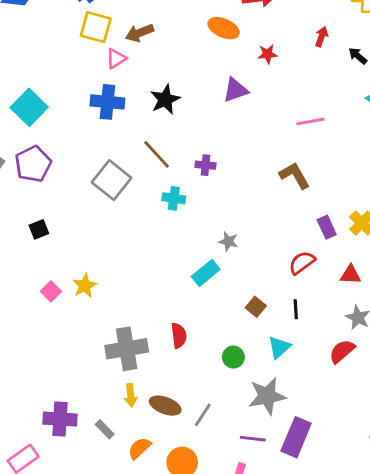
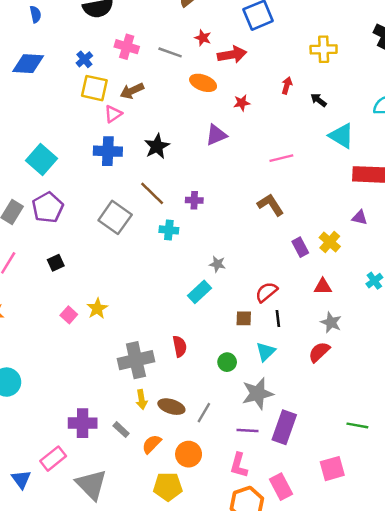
red semicircle: (302, 263) -> (266, 292), moved
brown square: (256, 307) -> (244, 318), turned -35

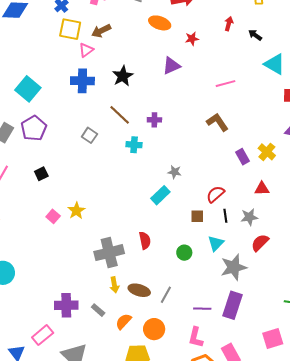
gray square: (115, 217) -> (89, 135), size x0.6
gray star: (331, 322) -> (249, 217), moved, turned -30
gray star: (258, 394) -> (234, 267), moved

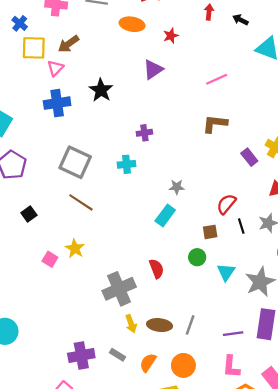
brown line: (120, 115) -> (81, 202), moved
brown L-shape: (217, 122) -> (215, 124), turned -40
gray square: (89, 135) -> (75, 162), size x1.8
cyan triangle: (216, 243) -> (226, 272), moved
green circle: (184, 253) -> (197, 257), moved

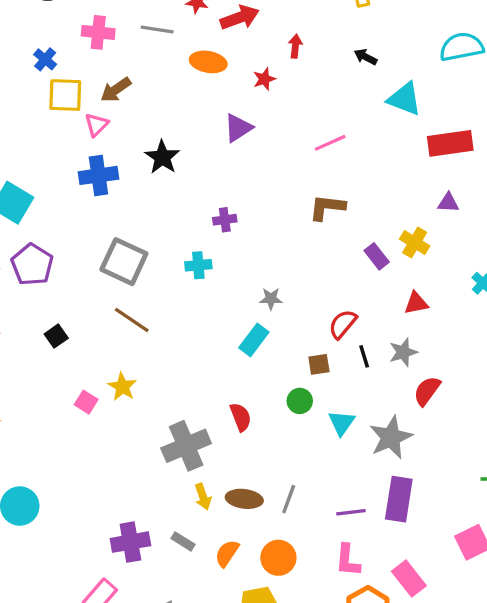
red arrow: (209, 12) -> (295, 46), moved

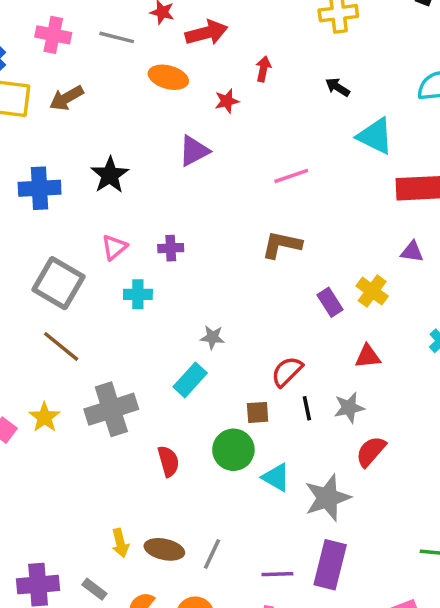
pink triangle: (96, 125) -> (114, 247), moved
green circle: (300, 401) -> (233, 450), size x1.5
cyan triangle: (342, 423) -> (276, 477), turned -40
gray cross: (186, 446) -> (111, 409), moved

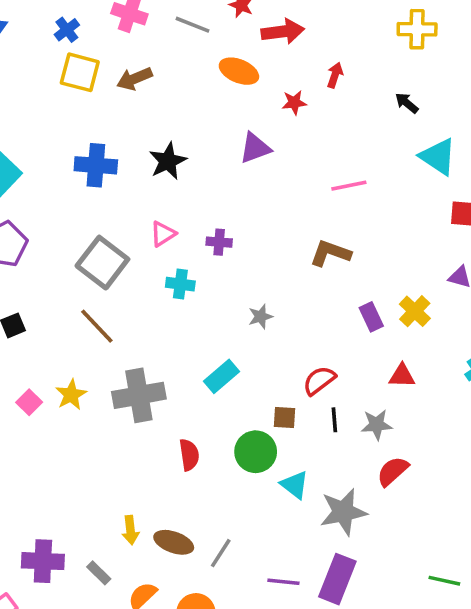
gray star: (212, 337) -> (261, 317), moved, turned -30

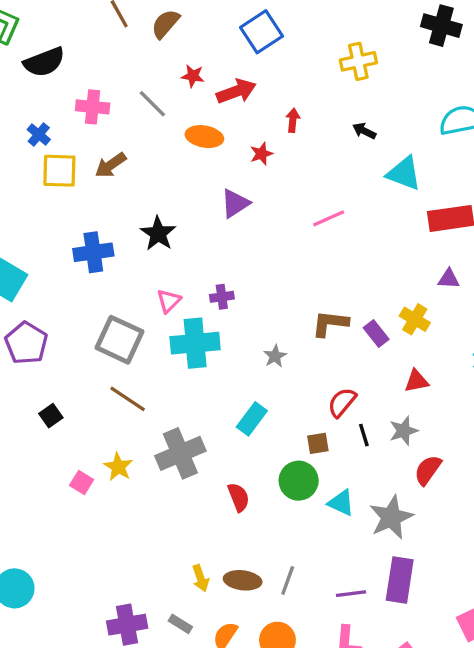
gray line: (192, 25) -> (152, 104), turned 36
brown L-shape: (330, 253) -> (330, 323), moved
cyan cross: (180, 284) -> (195, 343), size x1.8

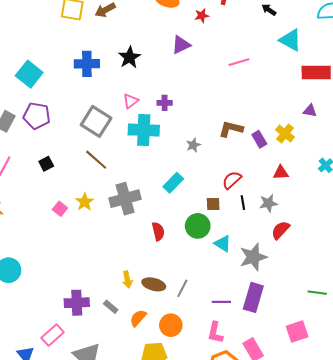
purple pentagon: (26, 343) -> (37, 116), turned -30

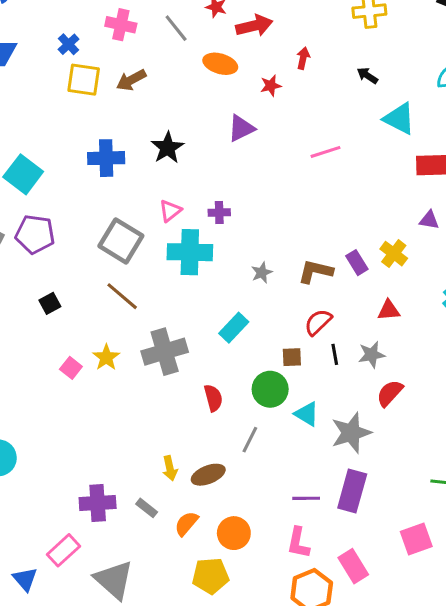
brown L-shape: (231, 129) -> (315, 271), moved
brown ellipse: (154, 284) -> (208, 475), turned -35
gray line: (182, 288) -> (250, 440), moved

